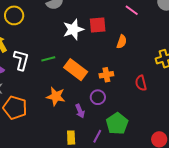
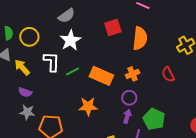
white star: (73, 29) -> (70, 40), moved
orange semicircle: (122, 42) -> (140, 38), size x1.6
white L-shape: (21, 60) -> (52, 62), moved
purple arrow: (80, 111) -> (127, 116), moved, turned -128

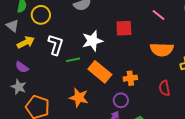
orange semicircle: (140, 38) -> (162, 50), moved, turned 70
white star: (70, 40) -> (92, 41), moved
yellow arrow: (22, 67) -> (26, 42), turned 90

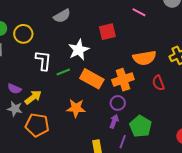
yellow arrow: (26, 42) -> (33, 97), moved
orange semicircle: (162, 50) -> (144, 58), moved
orange cross: (130, 78) -> (123, 80), size x1.5

